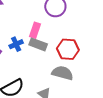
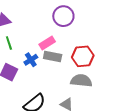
pink rectangle: (35, 30) -> (47, 43), turned 49

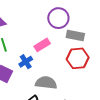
gray rectangle: (53, 56) -> (75, 35), moved
gray semicircle: (81, 81) -> (46, 83), moved

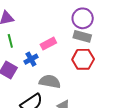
purple circle: (58, 18) -> (83, 18), moved

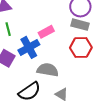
blue cross: (31, 59) -> (29, 47), size x1.5

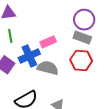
gray semicircle: (48, 70) -> (48, 68), moved

